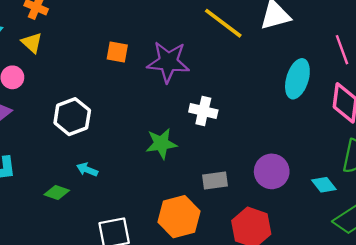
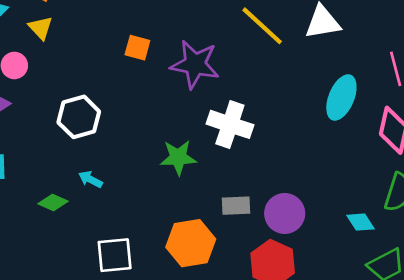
white cross: (203, 111) -> (230, 124), size x1.4
purple circle: (272, 171) -> (285, 213), moved

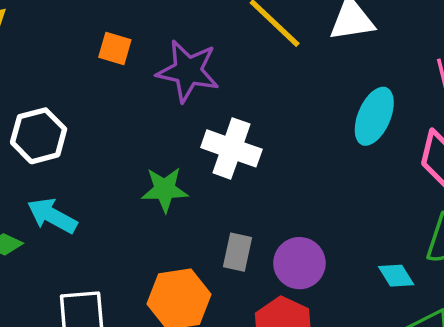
cyan arrow: (90, 179) -> (52, 216), size x1.6
gray rectangle: (236, 206) -> (238, 252), turned -76

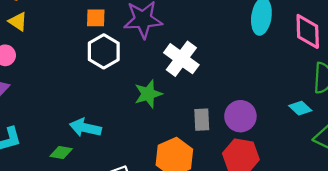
white hexagon: (39, 136) -> (104, 51), moved
white cross: (231, 148) -> (181, 59), turned 32

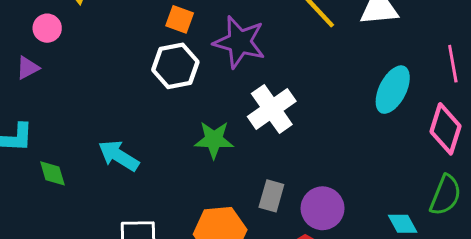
green diamond: (61, 153) -> (52, 173), moved, turned 45

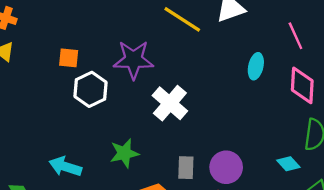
orange square: (180, 19) -> (69, 58), moved
cyan ellipse: (393, 90) -> (256, 66), size x0.7
green star: (214, 140) -> (124, 153), moved

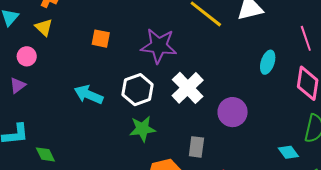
white hexagon: (90, 89) -> (138, 90), moved
cyan arrow: (65, 167) -> (89, 95), moved
purple circle: (226, 167) -> (233, 112), moved

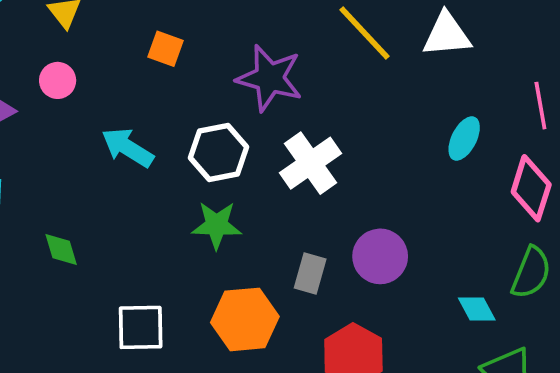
pink circle: (27, 56) -> (58, 80), moved
purple circle: (233, 112) -> (380, 256), moved
green diamond: (45, 154) -> (61, 249), moved

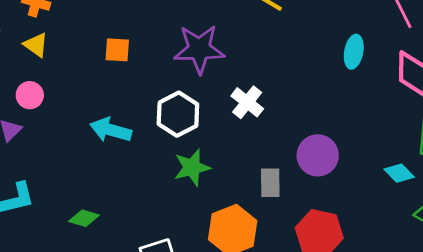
pink circle: (58, 80) -> (30, 95), moved
white cross: (310, 163) -> (247, 102), size x0.7
green diamond: (61, 249) -> (84, 218), turned -40

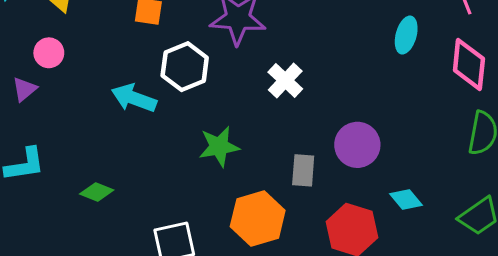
white hexagon: (178, 114) -> (185, 67), moved
cyan diamond: (399, 173) -> (406, 200), moved

